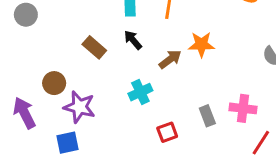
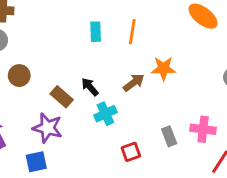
black arrow: (133, 40) -> (90, 87), moved
brown rectangle: (94, 47) -> (62, 97), moved
brown circle: (54, 83) -> (19, 76), moved

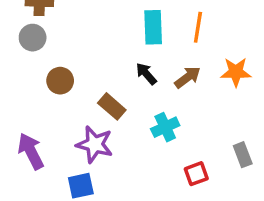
cyan rectangle: (96, 32) -> (153, 27), size x1.4
brown arrow: (134, 83) -> (188, 77), moved
black arrow: (90, 87) -> (146, 74), moved

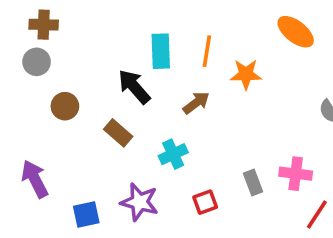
orange star: (236, 72) -> (246, 74), moved
black arrow: (146, 74) -> (134, 87), moved, size x1.5
purple star: (95, 144) -> (139, 202), moved

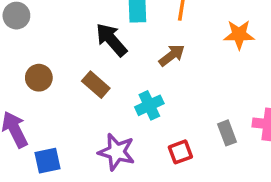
orange star: (246, 74) -> (239, 35), moved
brown circle: (65, 106) -> (39, 78), moved
blue square: (86, 214) -> (47, 161), moved

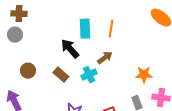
orange star: (239, 35) -> (144, 75), moved
cyan cross: (149, 105) -> (89, 75), moved

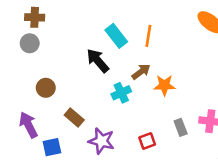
cyan rectangle: (85, 29) -> (116, 36), turned -36
brown rectangle: (61, 75) -> (74, 117), moved
orange star: (144, 75) -> (164, 85), moved

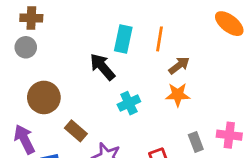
cyan rectangle: (116, 36) -> (123, 39), turned 50
brown arrow: (141, 72) -> (179, 65), moved
brown circle: (46, 88) -> (44, 97), size x1.5

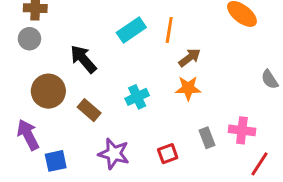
cyan rectangle: (123, 39) -> (131, 30), turned 44
black arrow: (102, 67) -> (83, 59), moved
brown rectangle: (76, 131) -> (89, 110), moved

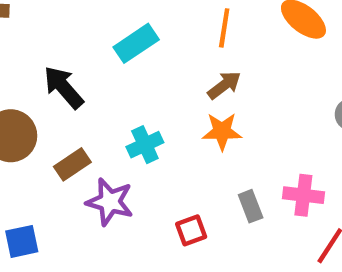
orange line: (169, 30) -> (224, 28), moved
brown rectangle: (89, 110) -> (72, 164), turned -75
purple star: (114, 154) -> (110, 202), moved

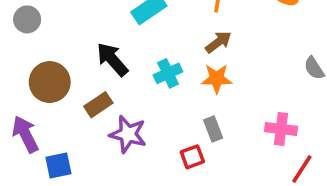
black arrow: (64, 87) -> (112, 59), moved
cyan cross: (145, 145) -> (168, 73), moved
gray rectangle: (251, 206) -> (213, 129), moved

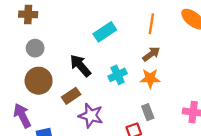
gray circle: (27, 19) -> (35, 48), moved

